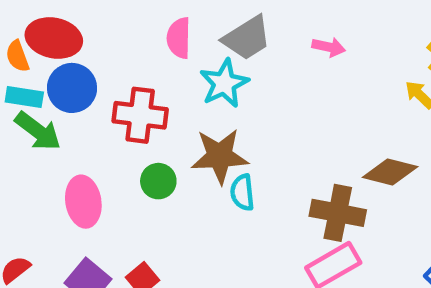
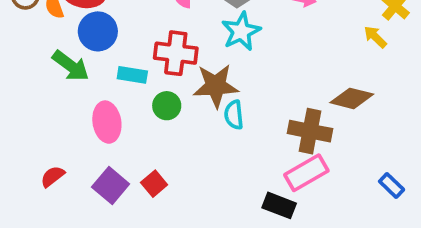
cyan star: (224, 83) -> (241, 31), moved
cyan rectangle: (24, 97) -> (132, 75), moved
red cross: (140, 115) -> (176, 53), moved

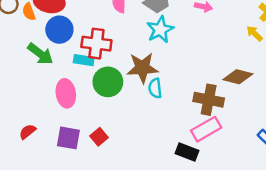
red cross: (176, 53) -> (96, 44), moved
green circle: (167, 106) -> (108, 82), size x1.5
purple square: (111, 186) -> (68, 138), turned -30

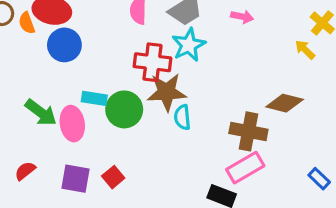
red cross: (96, 44) -> (152, 62), moved
green arrow: (40, 54) -> (41, 113), moved
cyan rectangle: (84, 60) -> (94, 98), moved

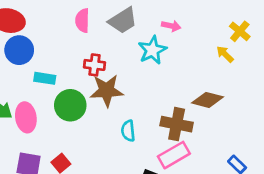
cyan star: (189, 45) -> (152, 50), moved
red cross: (152, 62) -> (94, 65), size x0.7
cyan rectangle: (94, 98) -> (45, 78), moved
cyan semicircle: (182, 117) -> (128, 131), moved

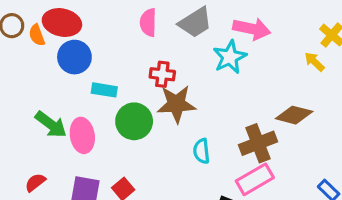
pink arrow: (171, 26) -> (252, 29), size x1.6
brown cross: (177, 124) -> (258, 143), turned -32

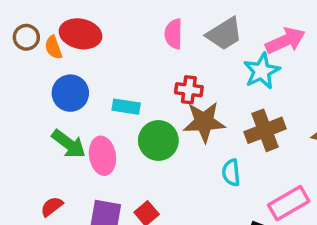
pink arrow: (252, 29) -> (285, 41), turned -36
blue circle: (74, 57) -> (70, 93), moved
brown cross: (258, 143) -> (265, 130), moved

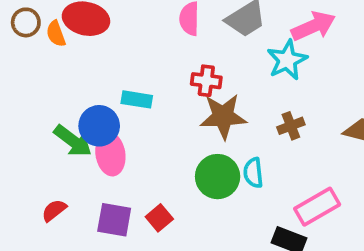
blue circle: (70, 93) -> (99, 126), moved
brown cross: (265, 130) -> (291, 126), size x0.6
green circle: (158, 140) -> (218, 177), moved

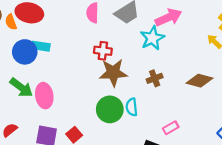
cyan rectangle: (137, 99) -> (41, 46), moved
blue circle: (99, 126) -> (25, 52), moved
pink rectangle: (317, 207) -> (171, 128), size x0.6

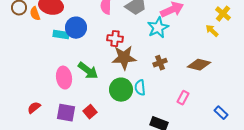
blue circle: (25, 52) -> (76, 28), moved
green arrow: (21, 88) -> (88, 71), moved
pink rectangle: (171, 128) -> (183, 98), moved, turned -32

